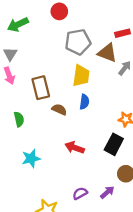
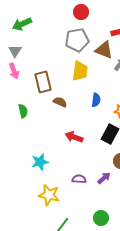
red circle: (59, 11) -> (81, 12), moved
blue semicircle: (84, 102) -> (96, 100), moved
cyan star: (31, 158) -> (40, 162), moved
purple semicircle: (80, 193) -> (79, 179), turned 32

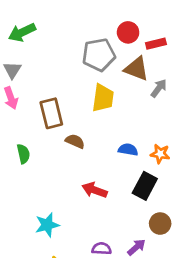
red circle: (81, 12) -> (128, 32), moved
blue semicircle: (96, 100) -> (128, 150), moved, turned -88

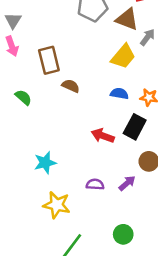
yellow trapezoid: (103, 98) -> (123, 56), moved, turned 32
green semicircle: (23, 154) -> (23, 97), turned -36
red arrow: (95, 190) -> (103, 136), moved

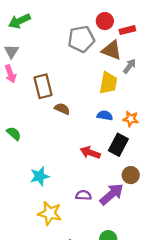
yellow trapezoid: (123, 56) -> (108, 83), turned -30
green semicircle: (23, 97) -> (14, 133), moved
purple arrow: (127, 183) -> (112, 194), size x1.6

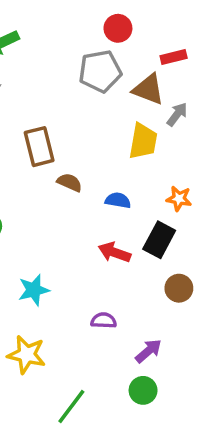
red circle: (105, 21) -> (118, 28), moved
blue semicircle: (105, 115) -> (118, 200), moved
purple arrow: (112, 194) -> (148, 351), moved, size x0.7
yellow star: (50, 213) -> (27, 355), moved

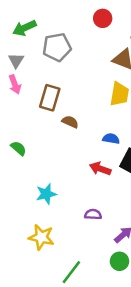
gray pentagon: (100, 71) -> (57, 47), moved
brown rectangle: (39, 147) -> (50, 98), turned 30
blue semicircle: (118, 200) -> (111, 139), moved

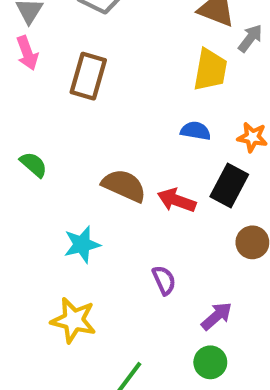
brown semicircle: (70, 122) -> (124, 186), moved, size x1.5
blue semicircle: (111, 139) -> (196, 131), moved
purple semicircle: (93, 214) -> (164, 280), turned 63

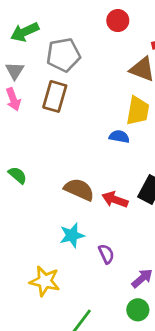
brown rectangle: (88, 76) -> (55, 96), moved
blue semicircle: (196, 131) -> (119, 137), moved
cyan star: (82, 244) -> (72, 235), moved

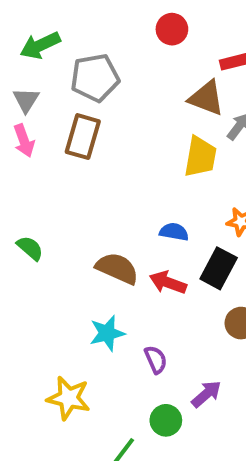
blue semicircle: (119, 137) -> (174, 232), moved
green circle: (138, 310) -> (166, 420), moved

